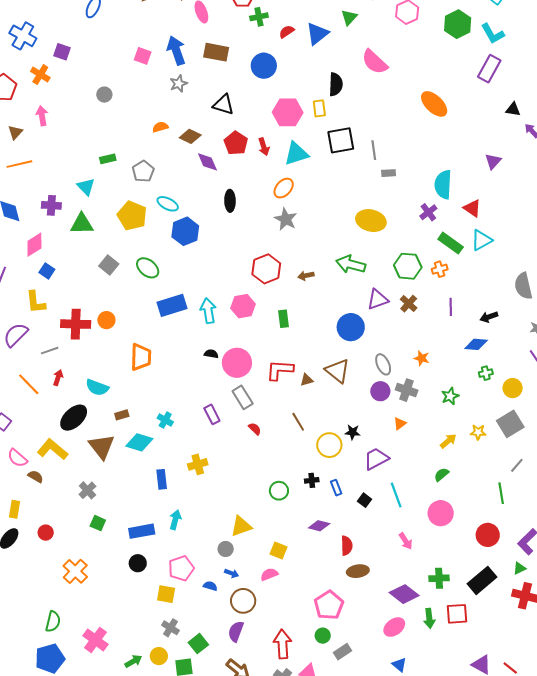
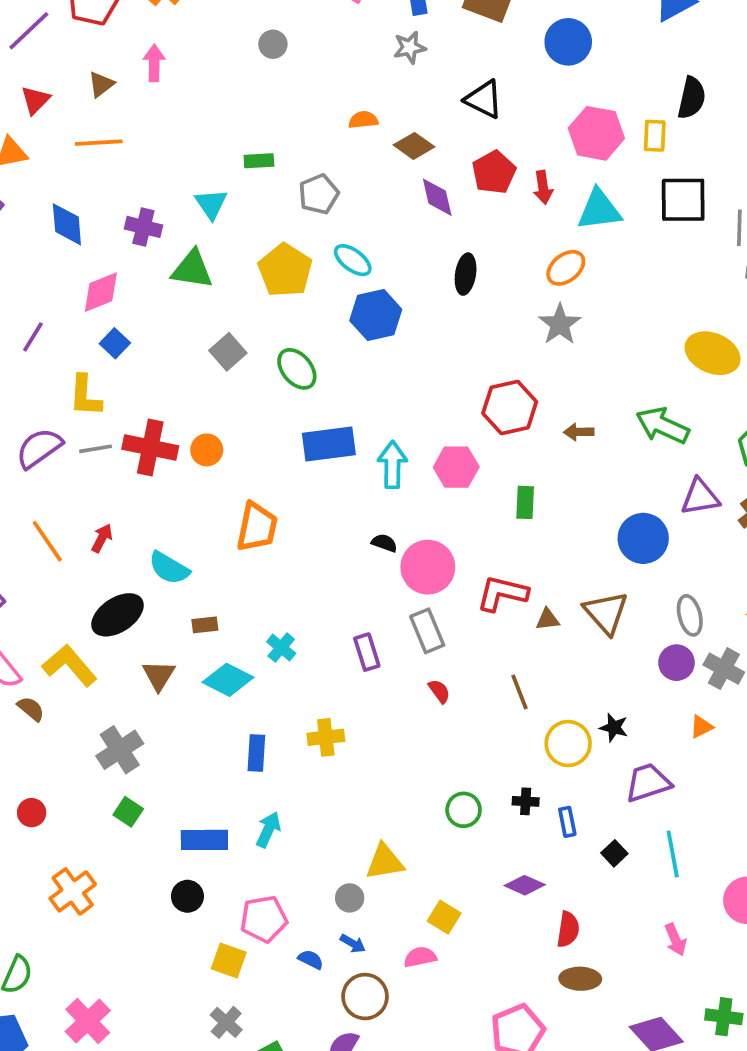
gray line: (50, 351) -> (96, 449), moved
brown triangle: (102, 446) -> (159, 675), size x0.7
gray cross: (87, 490) -> (120, 750), size x1.4

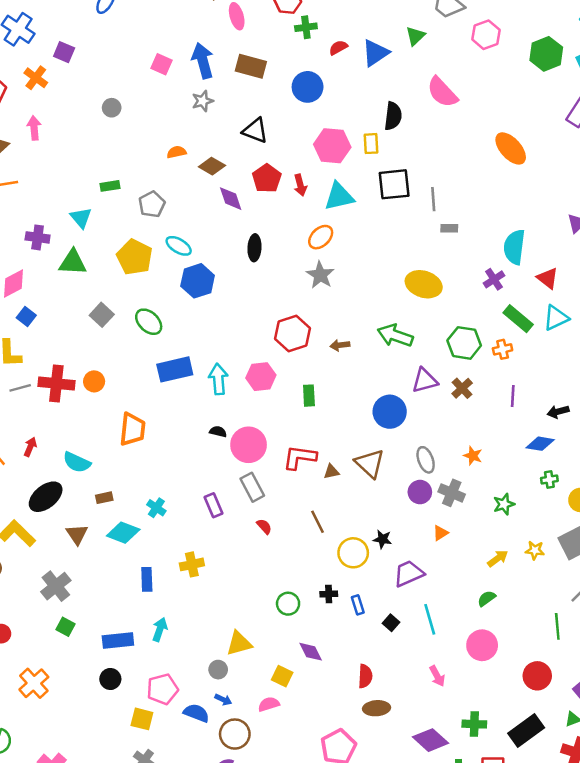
purple diamond: (525, 885) -> (311, 652), moved, turned 45
blue semicircle: (311, 960) -> (196, 713), size x1.5

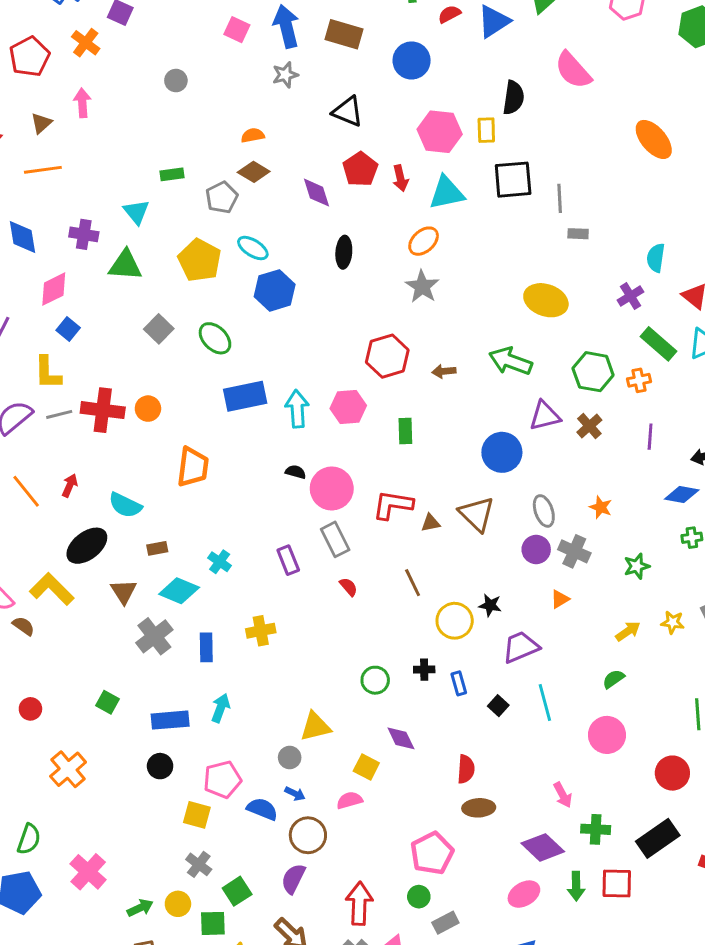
brown diamond: (212, 166) -> (254, 172), moved
cyan semicircle: (514, 247) -> (656, 258), size x0.7
gray cross: (56, 586) -> (154, 636), moved
pink arrow: (437, 676) -> (563, 795), moved

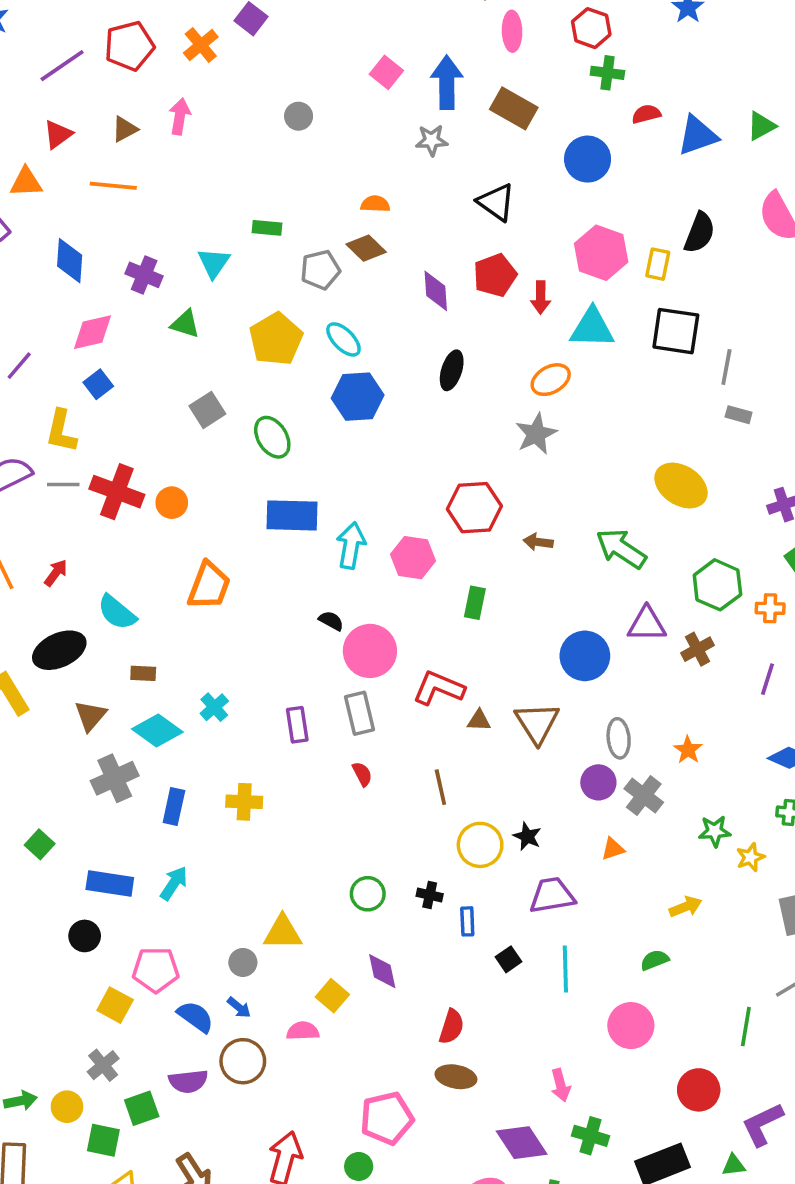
green triangle: (125, 265) -> (185, 324), size x0.7
yellow star: (673, 622) -> (750, 857), moved, turned 30
purple semicircle: (293, 879) -> (188, 1081), moved, turned -136

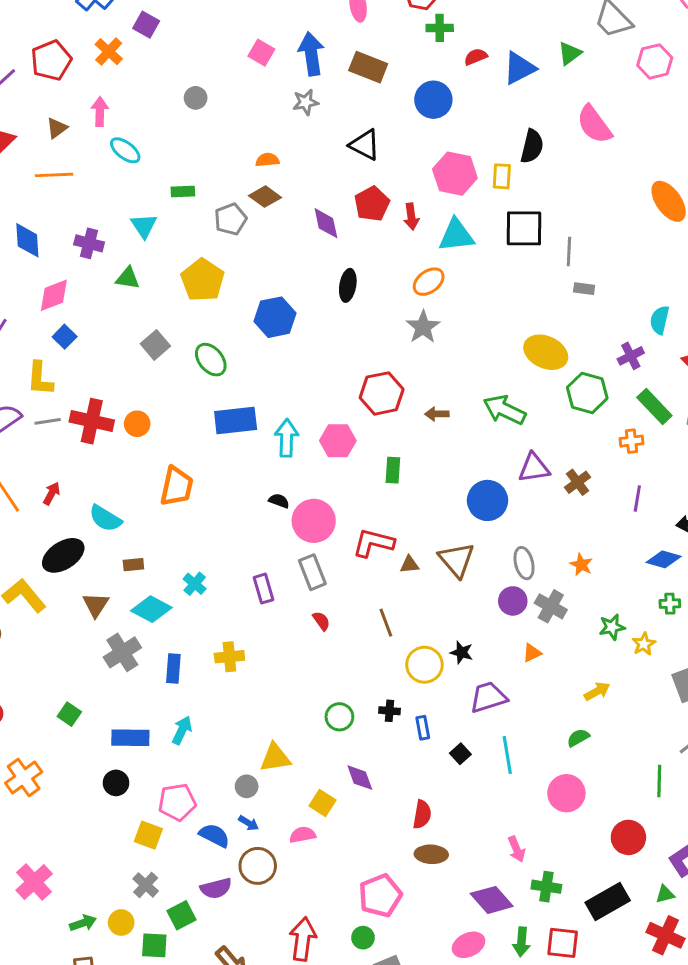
cyan ellipse: (343, 339) -> (125, 150), moved
green hexagon: (717, 585) -> (587, 393), moved

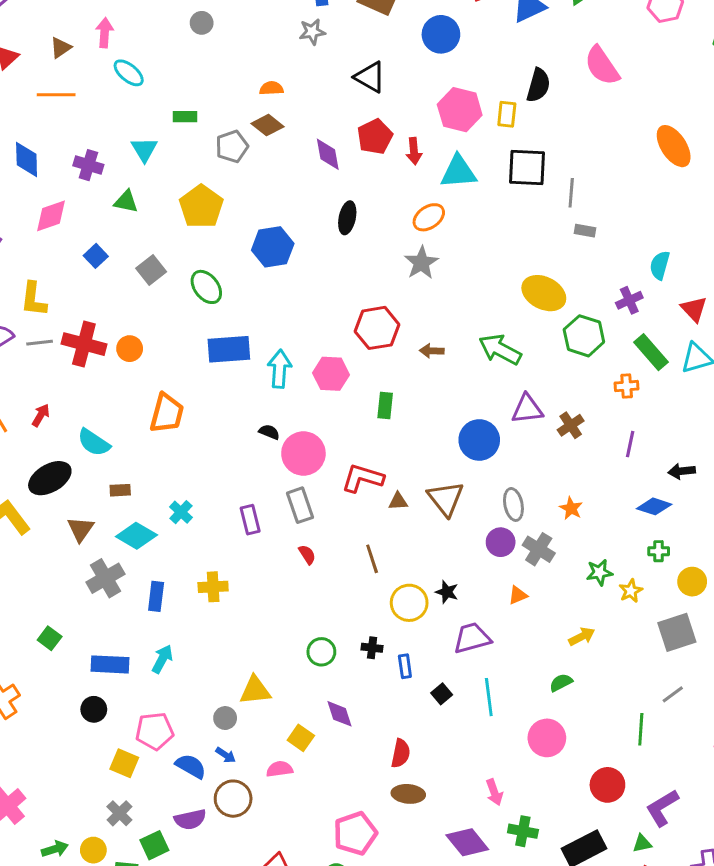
blue square: (65, 337) -> (96, 256), moved

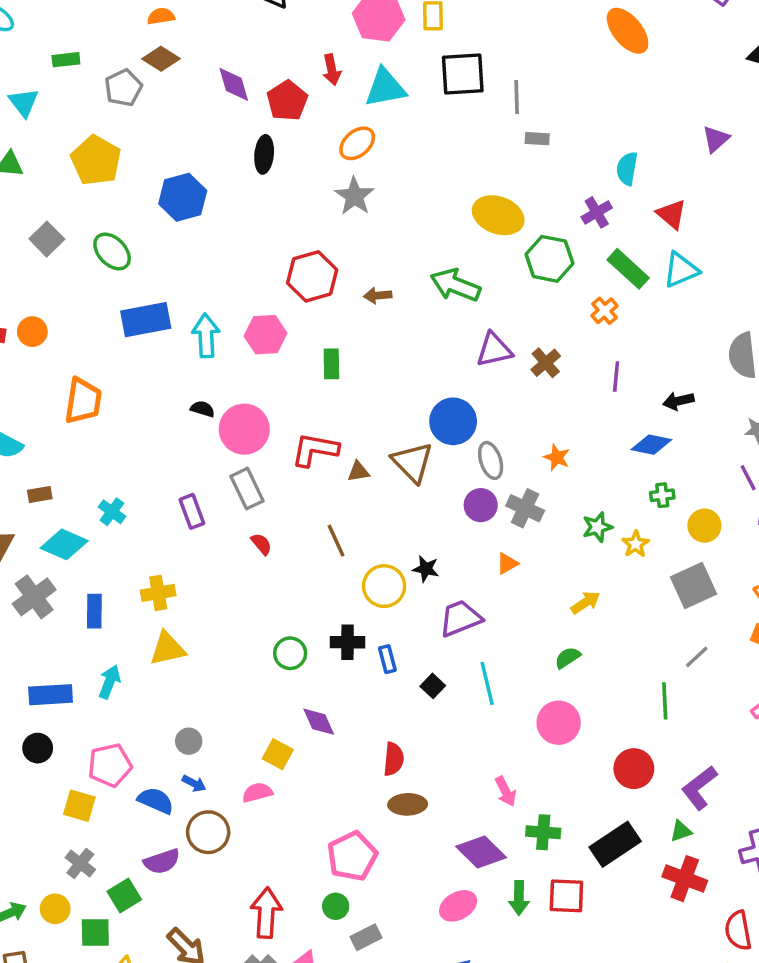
red pentagon: (375, 137) -> (287, 101), moved
orange cross: (627, 386) -> (605, 311), turned -30
blue circle: (479, 440) -> (453, 421), moved
black cross: (372, 648) -> (347, 642), size x1.4
yellow triangle: (255, 690) -> (167, 649), moved

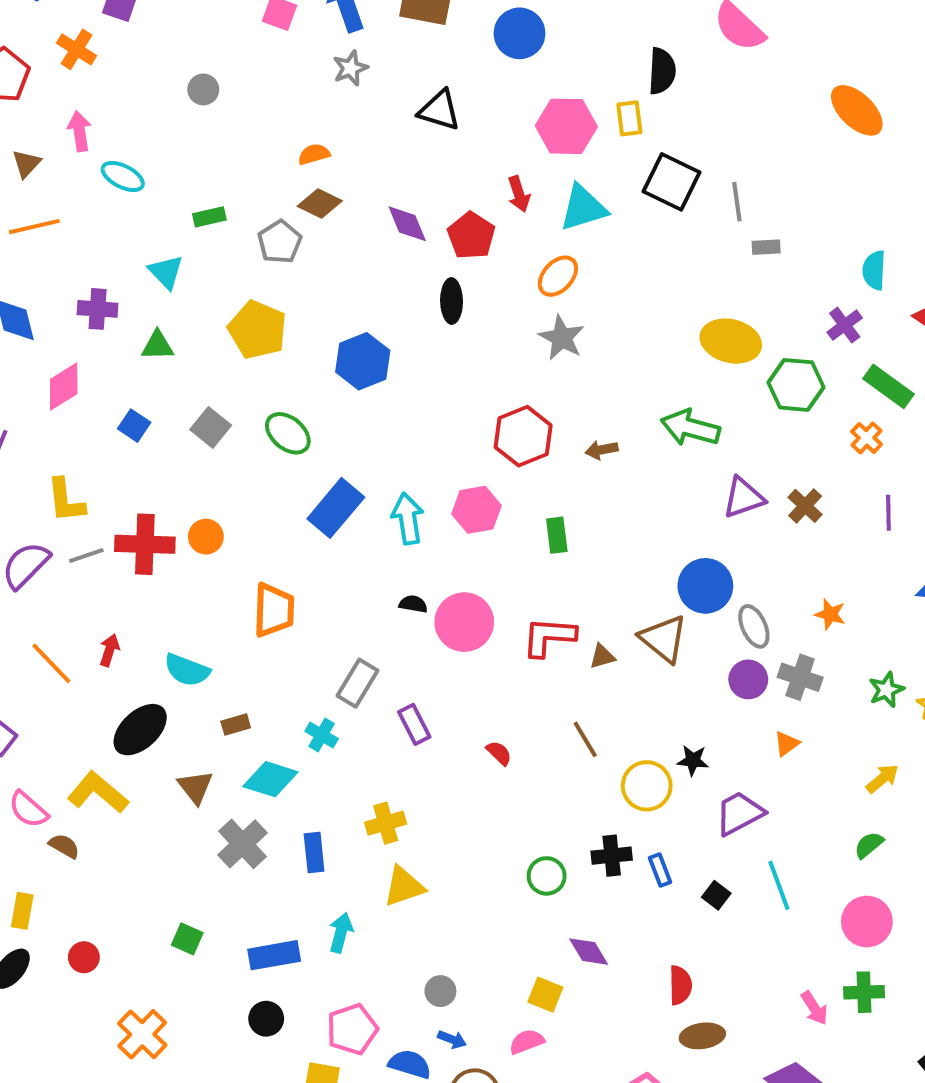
black square: (463, 74) -> (671, 182), turned 36
blue rectangle: (146, 320) -> (336, 508), turned -33
gray rectangle: (247, 489) -> (358, 683), moved, turned 63
green cross: (543, 832) -> (864, 992), moved

